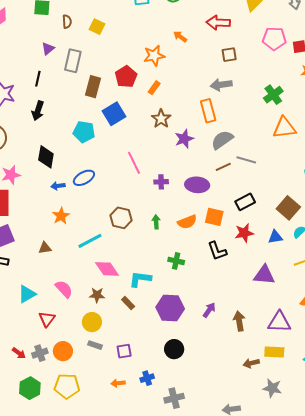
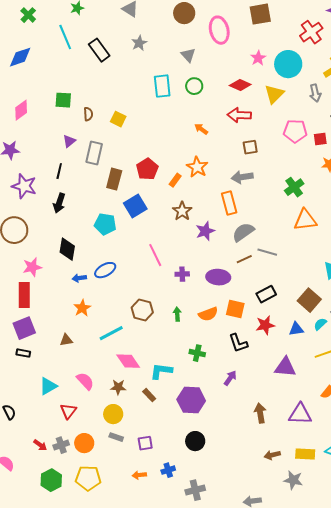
orange star: (154, 56) -> (197, 167), moved, turned -30
purple arrow: (209, 310) -> (230, 378), moved
yellow rectangle: (274, 352) -> (305, 454), moved

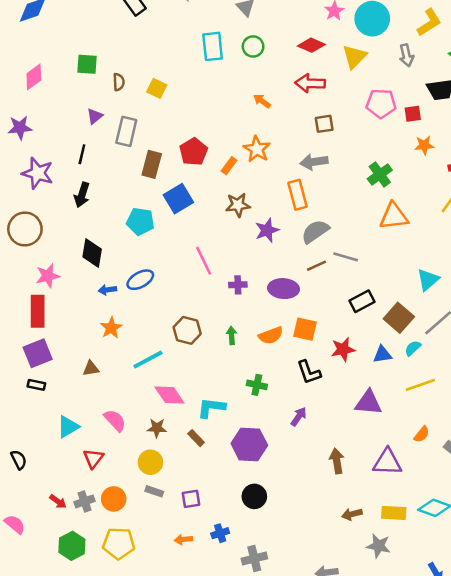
brown star: (182, 211) -> (238, 205), turned 30
black rectangle: (266, 294) -> (362, 301), moved

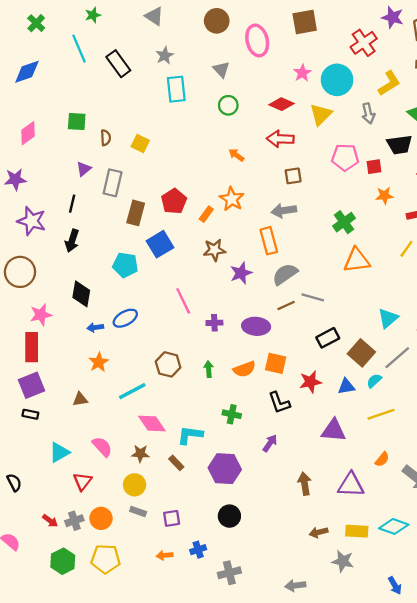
cyan rectangle: (213, 46) -> (176, 89), moved

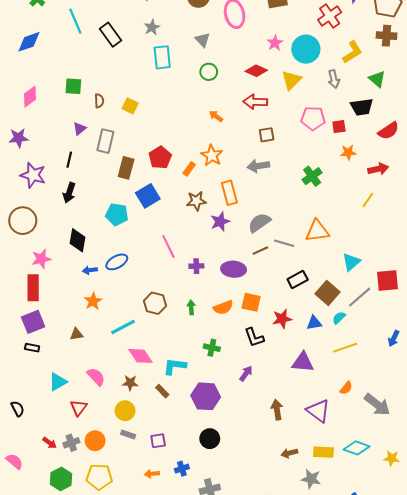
orange rectangle: (269, 241) -> (229, 193), moved
orange triangle: (357, 260) -> (317, 231), moved
purple triangle: (351, 485) -> (318, 411), turned 35

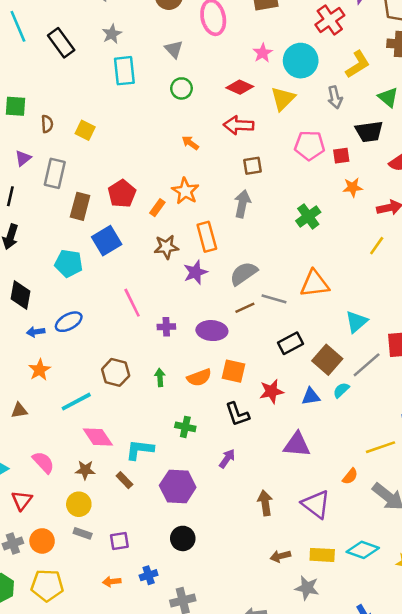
gray arrow: (258, 166) -> (242, 204), turned 110
yellow line: (345, 348) -> (381, 447), moved

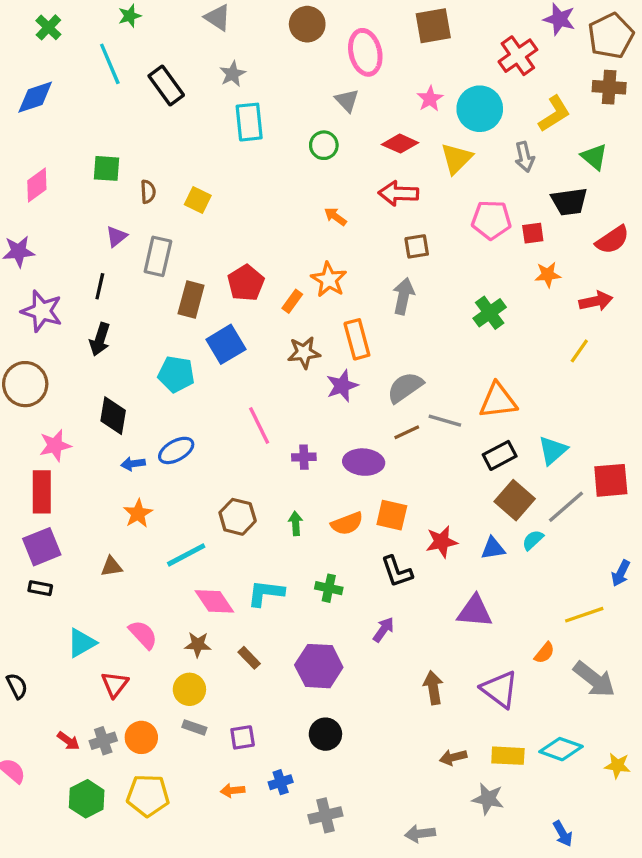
gray triangle: (174, 49) -> (347, 100), moved
black rectangle: (291, 343) -> (500, 455), moved
cyan L-shape: (140, 450) -> (266, 593), moved

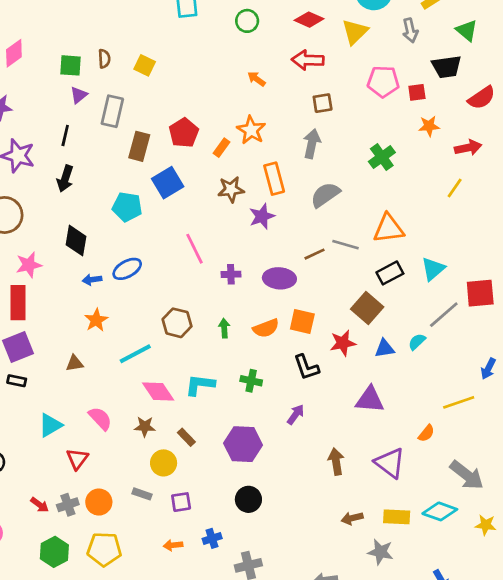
green square: (107, 168) -> (71, 65), moved
gray semicircle: (405, 387) -> (325, 195), moved
brown square: (515, 500) -> (367, 308), moved
gray arrow: (594, 679) -> (467, 475), moved
yellow circle: (189, 689) -> (164, 463), moved

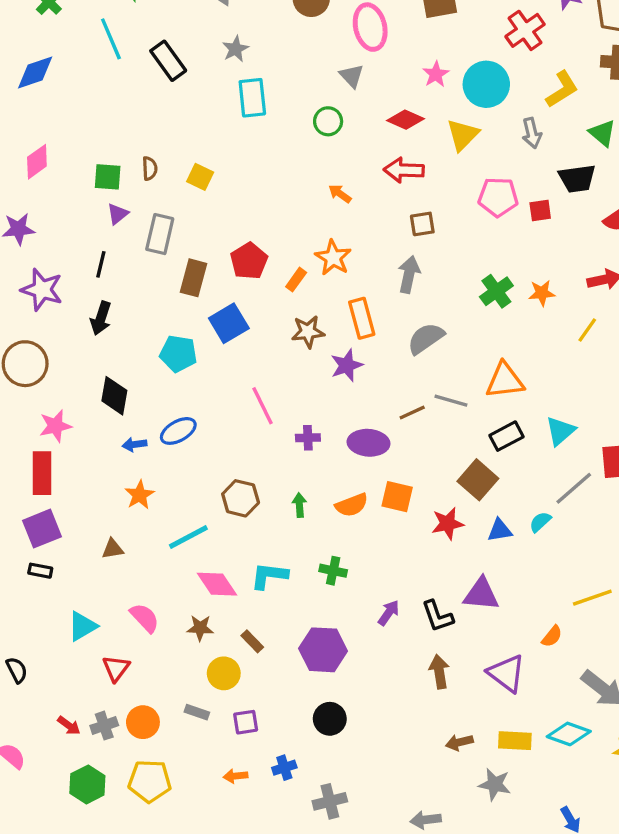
orange star: (429, 126) -> (542, 293), moved
black L-shape: (306, 367) -> (437, 616), moved

